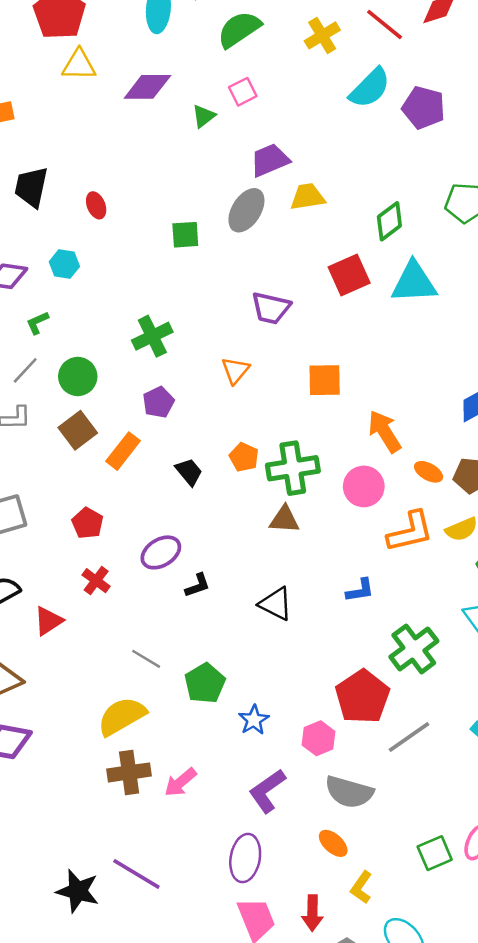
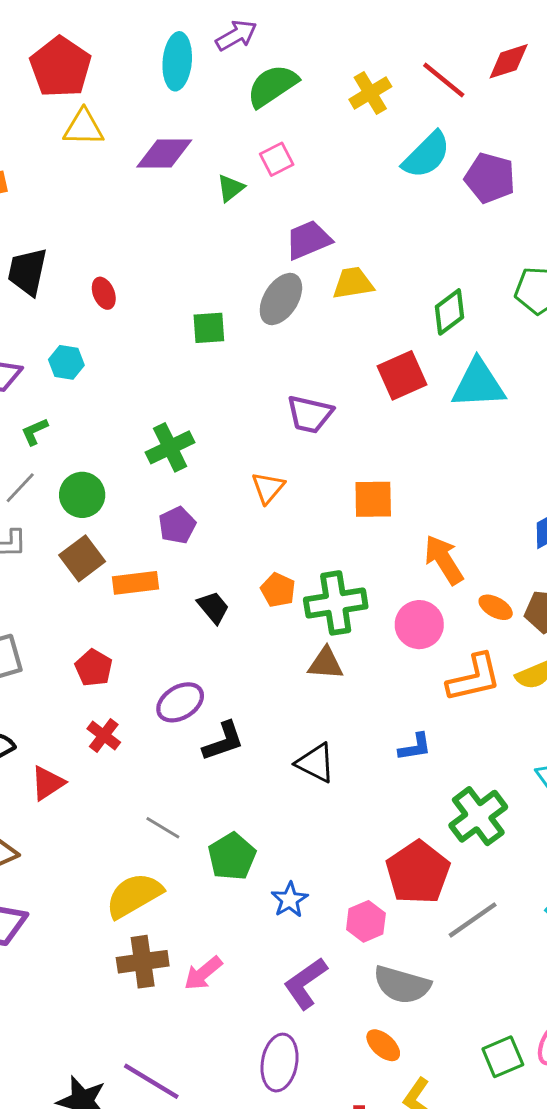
orange rectangle: (123, 451) -> (135, 583), turned 45
black L-shape: (198, 585) -> (223, 741), size x1.4

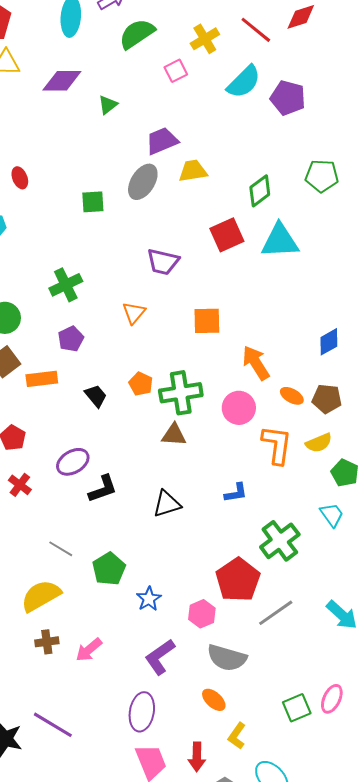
pink square: (277, 159) -> (176, 71), moved
orange L-shape: (474, 678) -> (277, 445), turned -69
black triangle: (316, 763) -> (167, 504), turned -44
brown cross: (143, 962) -> (47, 642), size x0.7

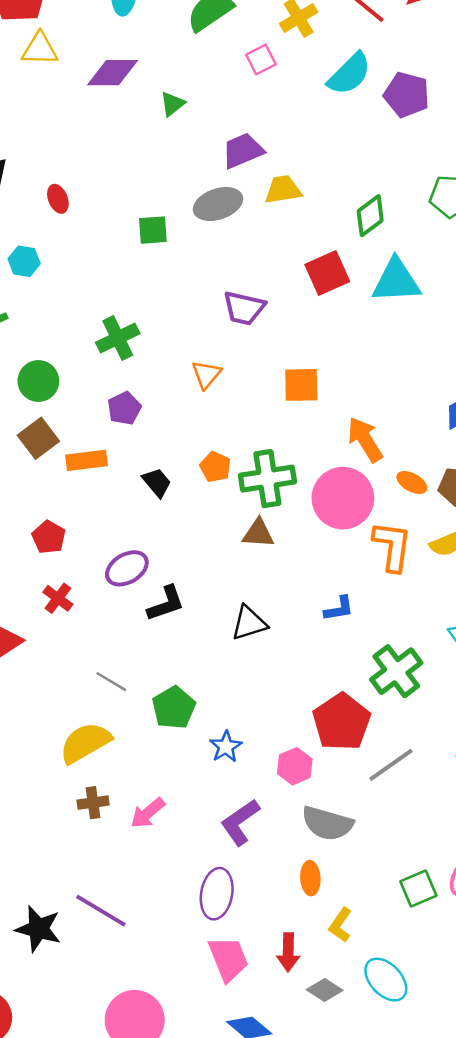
gray ellipse: (143, 182) -> (218, 204), turned 39
pink circle: (239, 408) -> (343, 498), size x1.4
orange ellipse: (214, 700) -> (310, 878), turned 45

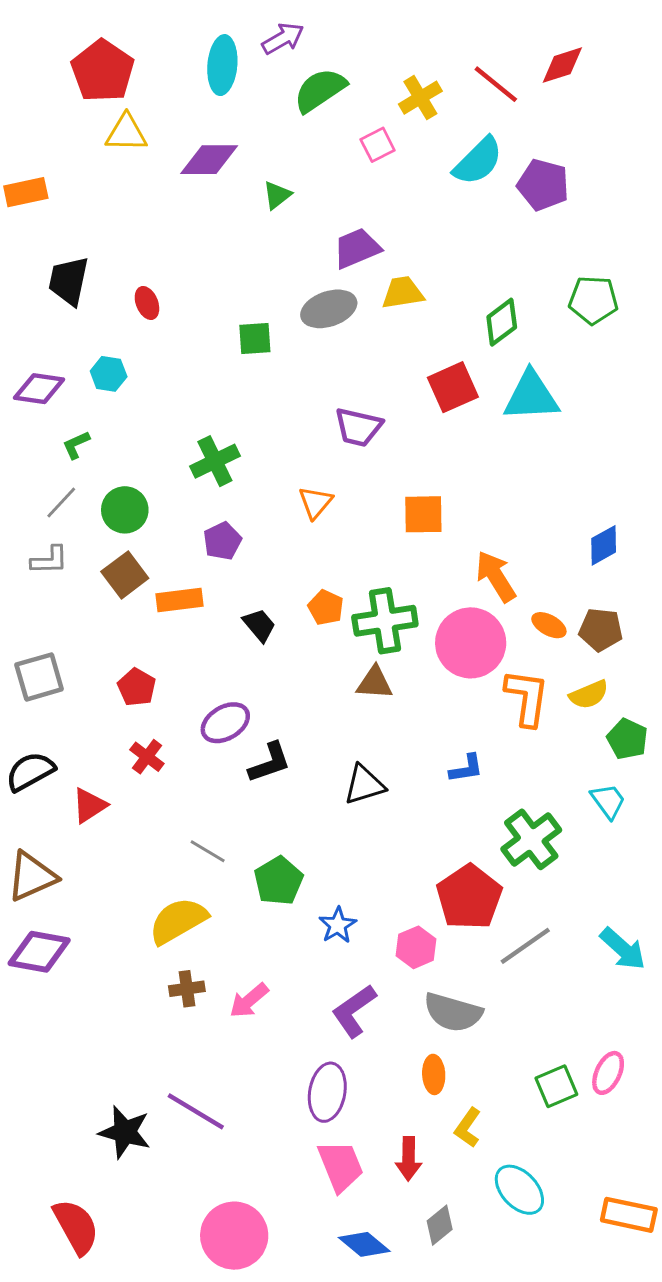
gray diamond: (325, 990) -> (440, 1225), moved, turned -72

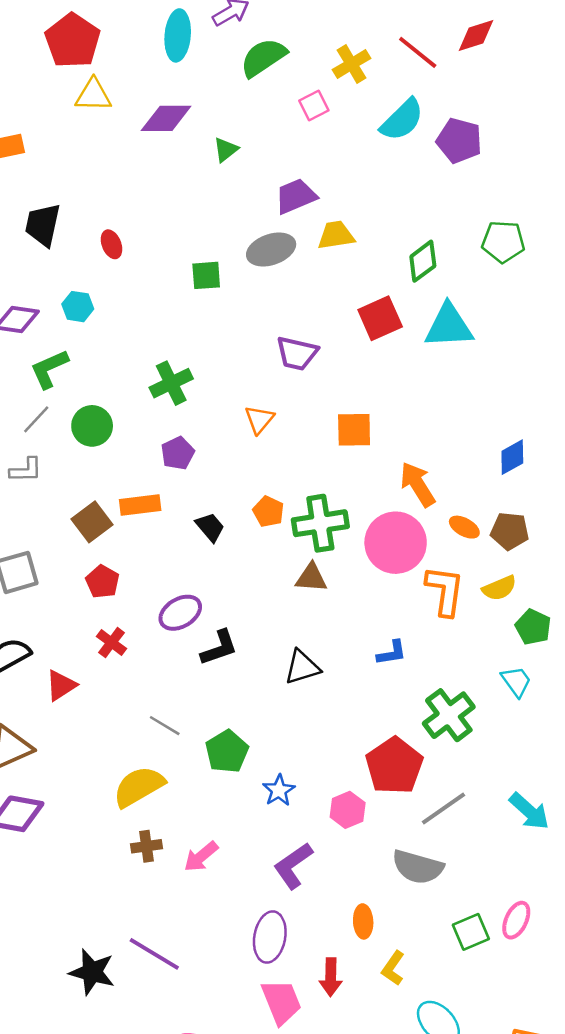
green L-shape: (76, 445) -> (49, 369), size x1.6
brown square: (125, 575) -> (92, 522), moved
gray semicircle: (453, 1012) -> (418, 867), moved
red arrow: (409, 1159) -> (331, 977), moved

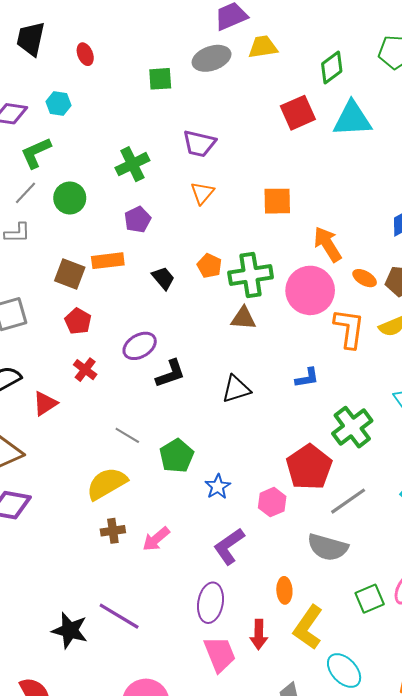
purple trapezoid: (297, 353) -> (199, 144), moved
brown square: (92, 522) -> (70, 274), turned -32
yellow L-shape: (393, 968) -> (308, 627), size x1.6

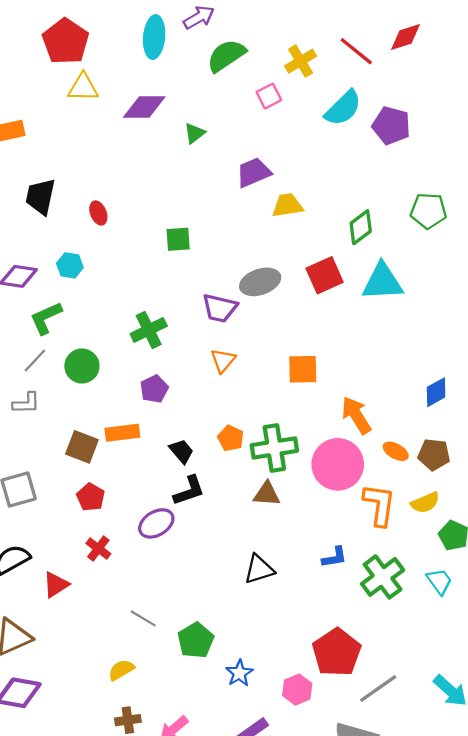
gray ellipse: (212, 58) -> (260, 282), moved
black L-shape: (170, 374) -> (189, 491), moved
green cross: (352, 427) -> (383, 577), moved
yellow semicircle: (107, 484) -> (121, 670), size x0.6

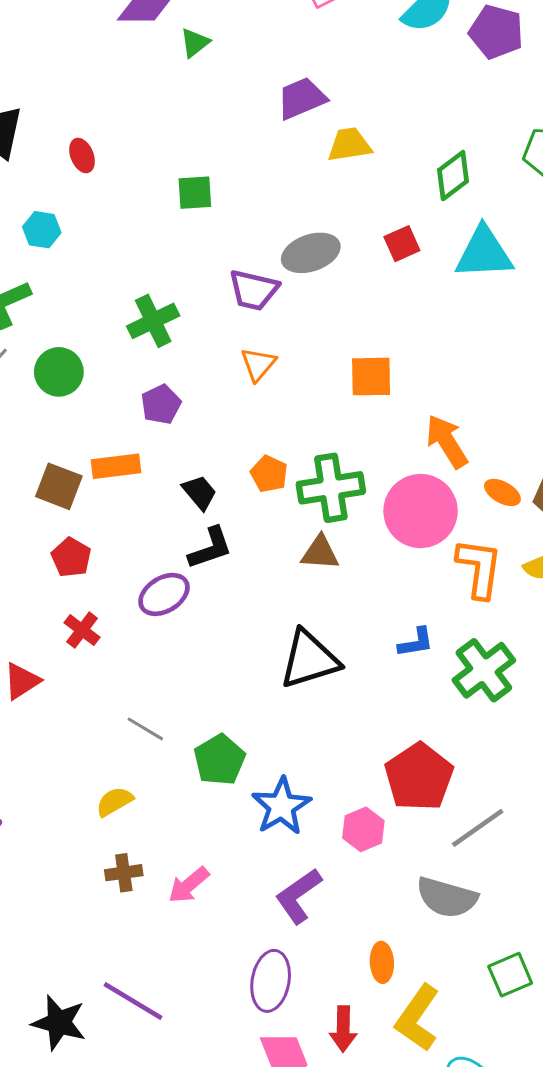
green triangle: (195, 133) -> (195, 43), moved
red square: (325, 275) -> (402, 244), size x0.7
black triangle: (259, 569) -> (309, 659), size x1.4
blue star: (239, 673) -> (281, 806), size x1.5

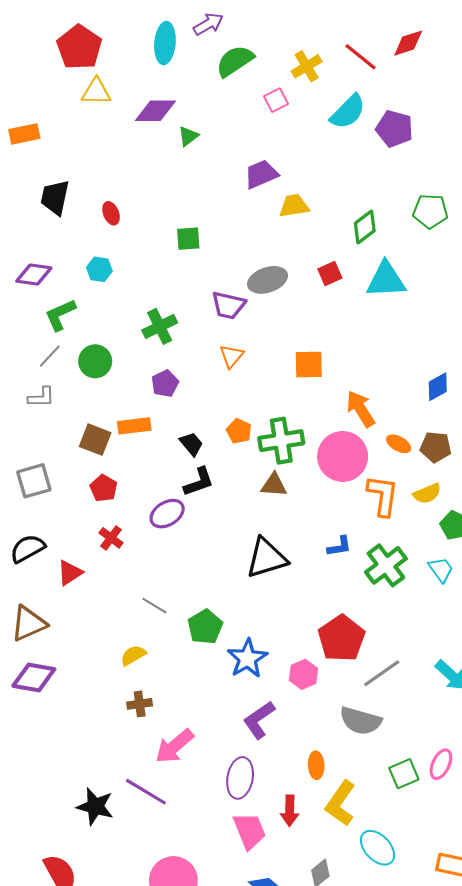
cyan hexagon: (42, 230) -> (99, 269), moved
pink arrow: (189, 885) -> (174, 746), moved, size x1.4

